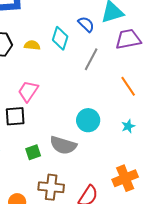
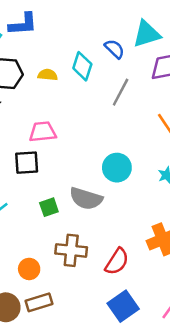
pink trapezoid: (28, 91) -> (43, 132), turned 50

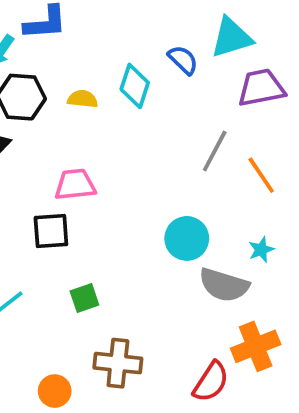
gray line: (121, 92) -> (215, 151), moved
gray semicircle: (86, 198) -> (224, 285), moved
red semicircle: (117, 262) -> (211, 382), moved

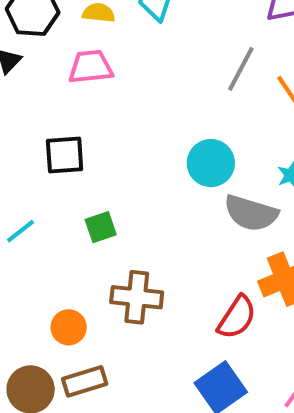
pink trapezoid: (75, 185) -> (91, 67), moved

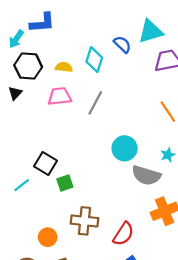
gray line: (241, 69) -> (95, 103), moved
black square: (65, 155) -> (45, 164), moved, turned 35
red semicircle: (237, 317) -> (123, 234), moved

